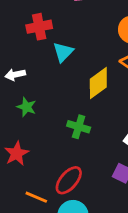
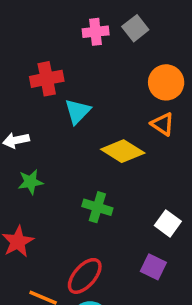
yellow diamond: (98, 83) -> (123, 151), turned 68
green star: (26, 107) -> (30, 182), turned -30

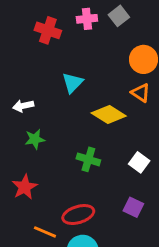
red cross: (47, 79) -> (48, 30), moved, turned 30
white square: (168, 223) -> (139, 162), moved
red ellipse: (85, 276) -> (78, 215), turned 32

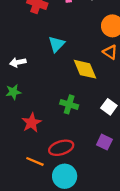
yellow diamond: (109, 114) -> (85, 69), turned 35
green star: (35, 139) -> (13, 92), moved
red star: (25, 187) -> (32, 123), moved

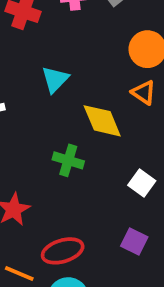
green cross: (69, 104) -> (68, 160), moved

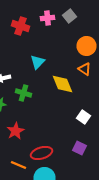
green cross: (68, 160) -> (24, 93), moved

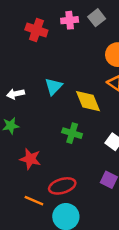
cyan triangle: (38, 62) -> (54, 86), moved
green cross: (24, 93) -> (72, 133), moved
red star: (16, 131) -> (30, 159), turned -30

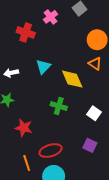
pink cross: (70, 20) -> (51, 17), moved, turned -32
red cross: (36, 30) -> (26, 32), moved
orange line: (34, 201) -> (27, 163), turned 49

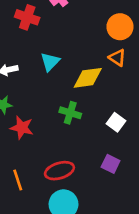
yellow diamond: (72, 79) -> (88, 78), turned -75
red star: (24, 128) -> (22, 128), moved
orange line: (27, 163) -> (18, 180), moved

